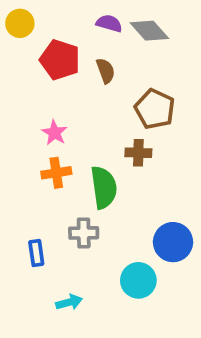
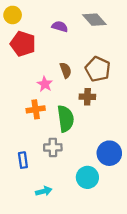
purple semicircle: (109, 23) -> (60, 26), moved
red pentagon: (60, 60) -> (23, 44), moved
brown semicircle: (106, 71) -> (66, 70), moved
pink star: (55, 133) -> (45, 84), moved

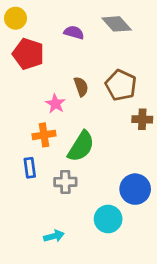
brown cross: (87, 97) -> (142, 119), moved
green semicircle: (66, 119) -> (81, 146), turned 40
blue rectangle: (23, 160) -> (30, 168), moved

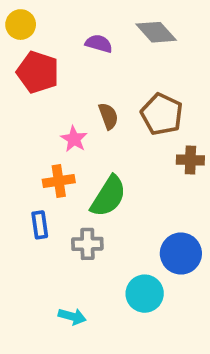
cyan arrow: (54, 236) -> (72, 316), turned 30

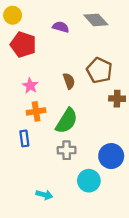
brown semicircle: (108, 116) -> (69, 81), moved
pink star: (74, 139) -> (30, 86), moved
gray cross: (87, 244) -> (67, 150), moved

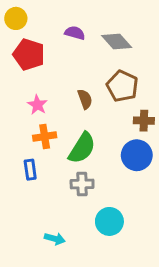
gray diamond: (96, 20) -> (117, 42), moved
blue circle: (111, 156) -> (137, 155), moved

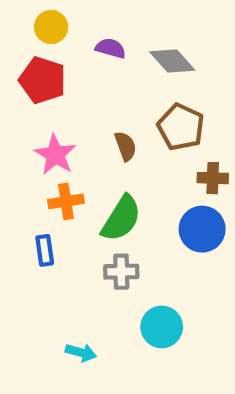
yellow circle: (16, 18) -> (51, 27), moved
pink star: (37, 105) -> (55, 155), size x1.4

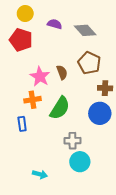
pink star: (55, 155) -> (40, 77), moved
gray cross: (121, 272) -> (72, 141), moved

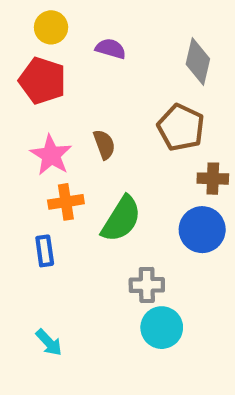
gray diamond: (85, 30) -> (198, 61), moved, turned 55
brown semicircle: (62, 72) -> (104, 144), moved
pink star: (40, 77) -> (51, 155), moved
cyan arrow: (40, 174) -> (49, 342), moved, turned 32

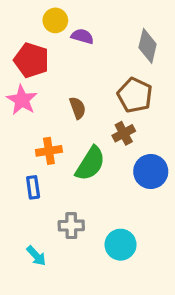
yellow circle: (51, 27) -> (55, 20), moved
pink star: (51, 155) -> (22, 100), moved
brown cross: (213, 179) -> (124, 133), moved, turned -30
gray cross: (147, 285) -> (71, 226), moved

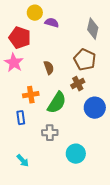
gray cross: (71, 226) -> (50, 133), moved

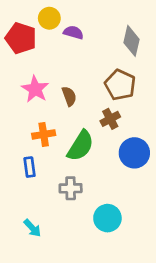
red pentagon: (20, 38) -> (21, 38), moved
pink star: (14, 63) -> (35, 89), moved

